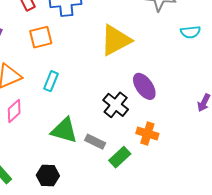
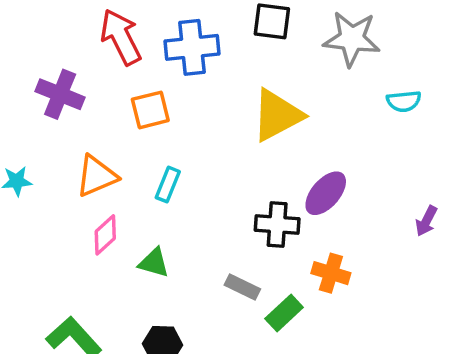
purple ellipse: (144, 86) -> (326, 193), turned 76
black cross: (116, 105) -> (277, 224), turned -35
green triangle: (64, 130) -> (154, 263), moved, size x0.7

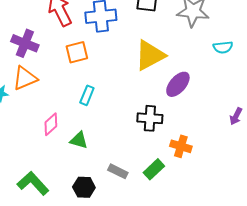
orange triangle: (97, 176) -> (25, 78), moved
purple ellipse: (326, 193) -> (178, 84), moved
gray rectangle: (242, 287) -> (118, 171), moved

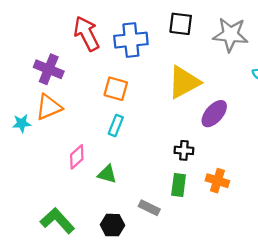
orange square: (77, 52) -> (116, 89), moved, turned 30
black cross: (150, 118) -> (184, 150), size x0.7
green rectangle: (154, 169) -> (179, 185), moved, turned -40

